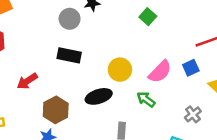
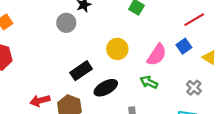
black rectangle: (69, 55) -> (81, 71), moved, turned -35
yellow circle: (120, 70) -> (117, 49), moved
red arrow: (27, 81) -> (40, 101), moved, turned 30

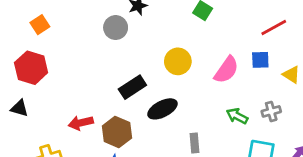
blue square: (184, 46) -> (260, 60), turned 32
green arrow: (149, 82) -> (237, 116), moved
gray cross: (194, 88) -> (271, 111), turned 32

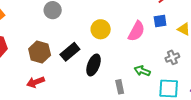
black ellipse: (162, 109) -> (94, 65), turned -35
green arrow: (237, 116) -> (142, 71), moved
brown hexagon: (117, 132) -> (40, 52), moved

